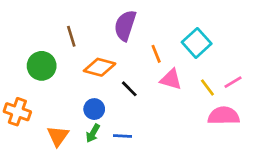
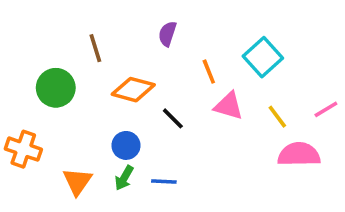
purple semicircle: (125, 25) -> (167, 34), size x0.6
pink line: (233, 82) -> (326, 109), moved

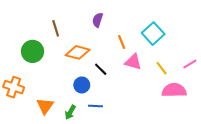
blue circle: (126, 145) -> (82, 85), moved
green arrow: (124, 178) -> (70, 112), moved

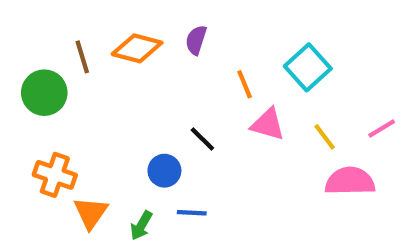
brown line: (56, 28) -> (82, 57), moved
green circle: (32, 51) -> (44, 93), moved
orange diamond: (78, 52) -> (137, 48), moved
orange cross: (14, 87) -> (55, 175), moved

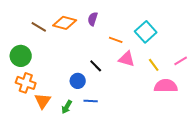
brown line: (82, 57) -> (39, 27), turned -42
orange line: (245, 84) -> (116, 40), turned -48
green circle: (44, 93) -> (21, 56), moved

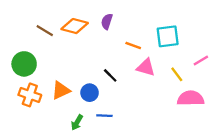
cyan square: (146, 32) -> (168, 36), turned 35
pink line: (181, 61) -> (201, 60), moved
orange triangle: (43, 101) -> (61, 90), moved, turned 30

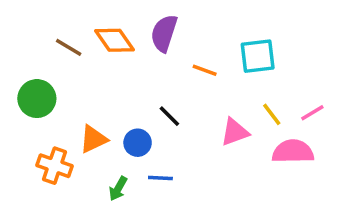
purple semicircle: (107, 21) -> (164, 33), size x1.5
orange diamond: (75, 26) -> (115, 40), turned 40
pink line: (201, 60) -> (312, 113), moved
pink triangle: (146, 67) -> (235, 132), moved, turned -36
orange cross: (30, 95) -> (55, 166), moved

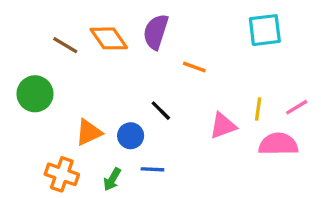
cyan square: (258, 56) -> (265, 30), moved
yellow line: (272, 114) -> (258, 109), turned 45
orange cross: (55, 166) -> (62, 174), moved

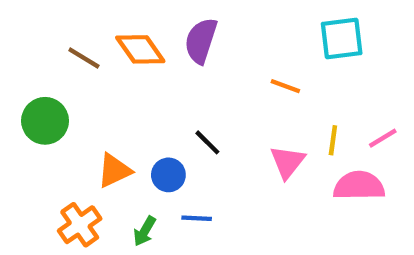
orange line: (194, 67) -> (285, 86), moved
pink triangle: (223, 126) -> (287, 162), turned -32
orange cross: (62, 174) -> (80, 225), turned 36

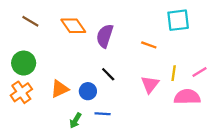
purple semicircle: (201, 41) -> (105, 36), moved
brown line: (84, 58) -> (30, 21), moved
orange cross: (80, 225) -> (21, 92), moved

